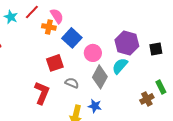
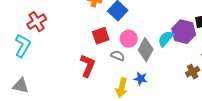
purple hexagon: (127, 43) -> (184, 32), moved
pink circle: (93, 53) -> (129, 39), moved

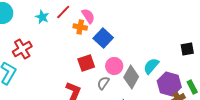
purple hexagon: (184, 32) -> (169, 84), moved
gray semicircle: (118, 56) -> (103, 83), turned -80

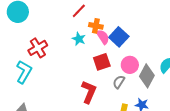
pink semicircle: (88, 16) -> (103, 37), moved
cyan star: (42, 17) -> (79, 39), moved

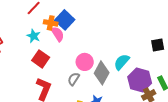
blue square: (119, 37) -> (65, 20), moved
red square: (102, 62) -> (41, 59), moved, turned -36

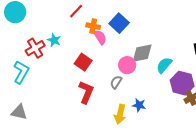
blue square: (65, 20) -> (119, 23), moved
cyan star: (34, 36) -> (54, 40), moved
gray diamond: (102, 73) -> (142, 53), moved, turned 50

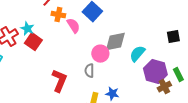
orange cross: (93, 26) -> (58, 15), moved
red square: (83, 62) -> (33, 42), moved
gray semicircle: (116, 82) -> (89, 71), turned -32

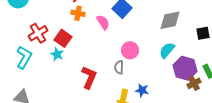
orange cross: (58, 15) -> (78, 13), moved
cyan star: (27, 29) -> (57, 54), moved
gray diamond: (115, 42) -> (170, 20), moved

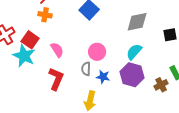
pink semicircle: (103, 22) -> (57, 50), moved
cyan star: (57, 54) -> (24, 56), size x1.6
purple hexagon: (185, 68) -> (132, 75), moved
blue star: (142, 90) -> (103, 77), moved

